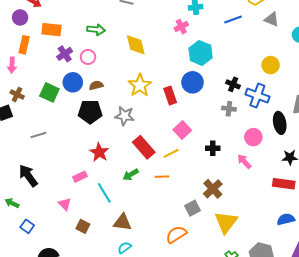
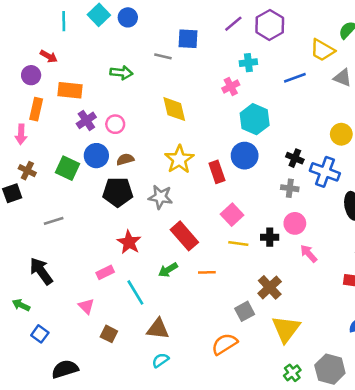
green arrow: (96, 30) -> (121, 73), moved
pink circle: (253, 137) -> (295, 223), moved
yellow line: (171, 153) -> (238, 243), moved, turned 35

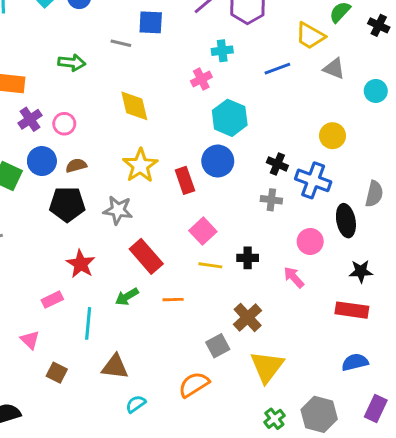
pink circle: (295, 223) -> (310, 241), moved
cyan line: (135, 292) -> (88, 323), turned 36
cyan semicircle: (160, 360) -> (136, 404), moved

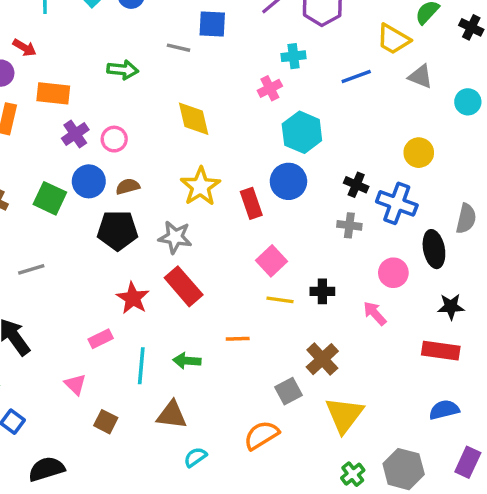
red rectangle: (146, 256) -> (184, 286), moved
green arrow: (127, 297) -> (187, 361), moved, turned 35

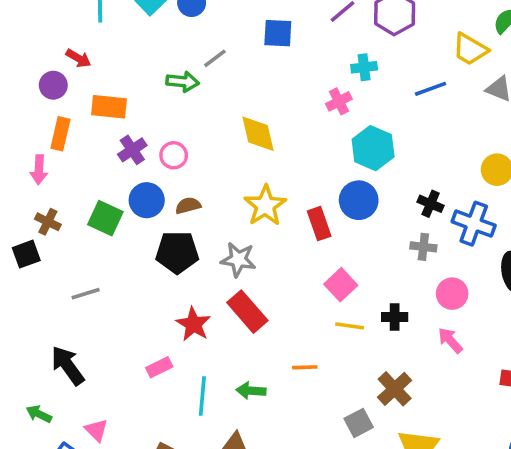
gray line: (178, 48) -> (215, 58), moved, turned -50
pink circle: (393, 273) -> (452, 294), moved
pink triangle: (75, 384) -> (96, 430), moved

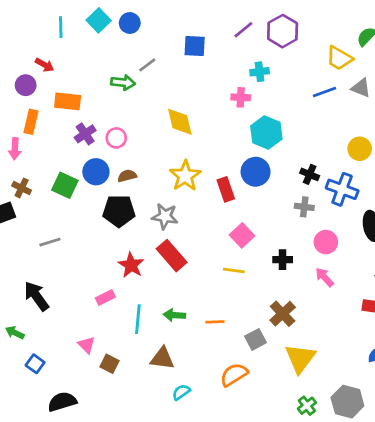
blue line: (431, 89) -> (324, 92), moved
pink cross: (339, 101) -> (241, 97), turned 30
yellow line: (350, 326) -> (234, 270), moved
orange line: (305, 367) -> (215, 322), moved
pink triangle: (96, 430) -> (86, 345), moved

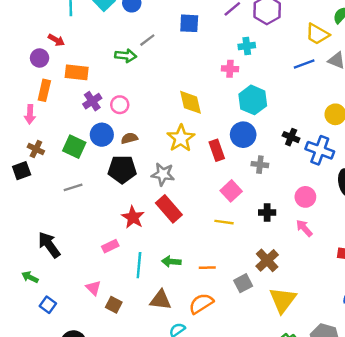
yellow diamond: (180, 122) -> (190, 102), moved
gray cross: (304, 207) -> (260, 165), moved
gray line: (50, 242) -> (73, 187), moved
orange semicircle: (234, 375) -> (201, 304), moved

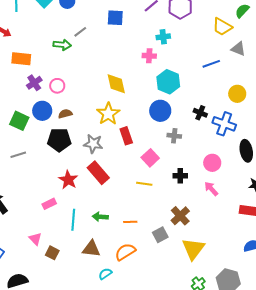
blue line: (304, 64) -> (211, 64), moved
red rectangle: (217, 150) -> (126, 136), moved

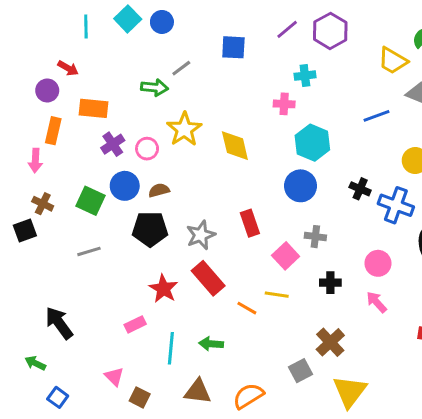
yellow star: (108, 114) -> (184, 129), moved
gray cross: (174, 136) -> (315, 237), moved
gray star: (93, 144) -> (201, 235), turned -30
orange line: (130, 222) -> (247, 308), moved, turned 32

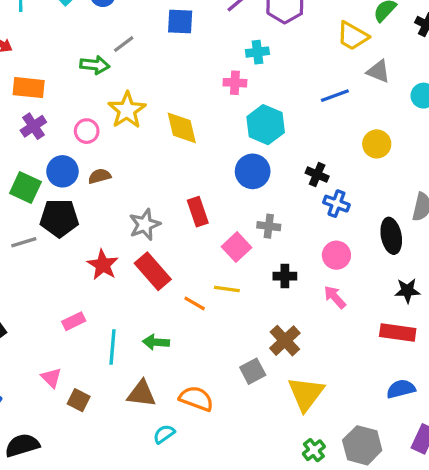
purple cross: (113, 144) -> (33, 126), moved
blue cross: (396, 205) -> (336, 204), moved, size x0.7
black pentagon: (150, 229) -> (59, 218), moved
red star: (163, 289) -> (103, 265), moved
orange semicircle: (248, 396) -> (196, 399), turned 52

